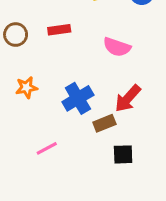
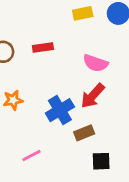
red arrow: (128, 98) -> (93, 96), moved

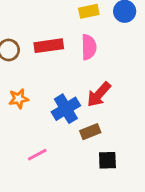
red rectangle: (43, 48) -> (49, 46), size x1.4
pink semicircle: (95, 63) -> (89, 47), moved, turned -110

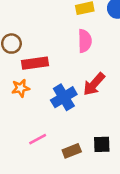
red rectangle: (49, 46) -> (35, 63), moved
brown rectangle: (90, 132) -> (72, 151), moved

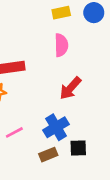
blue cross: (64, 97) -> (56, 127), moved
pink line: (38, 139) -> (14, 132), moved

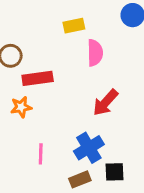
yellow rectangle: (61, 13) -> (74, 26), moved
pink line: (14, 132) -> (41, 154), turned -60

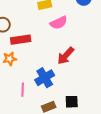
pink semicircle: (95, 53) -> (59, 23), turned 66
blue cross: (89, 148) -> (45, 78), moved

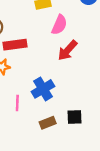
pink semicircle: (59, 23) -> (59, 25), turned -42
red arrow: (66, 56) -> (67, 50), moved

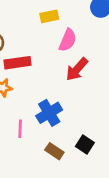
black square: (74, 117) -> (85, 145), turned 35
brown rectangle: (48, 123) -> (54, 151), turned 56

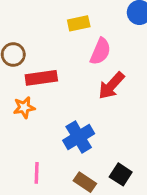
pink line: (20, 129) -> (37, 173), moved

